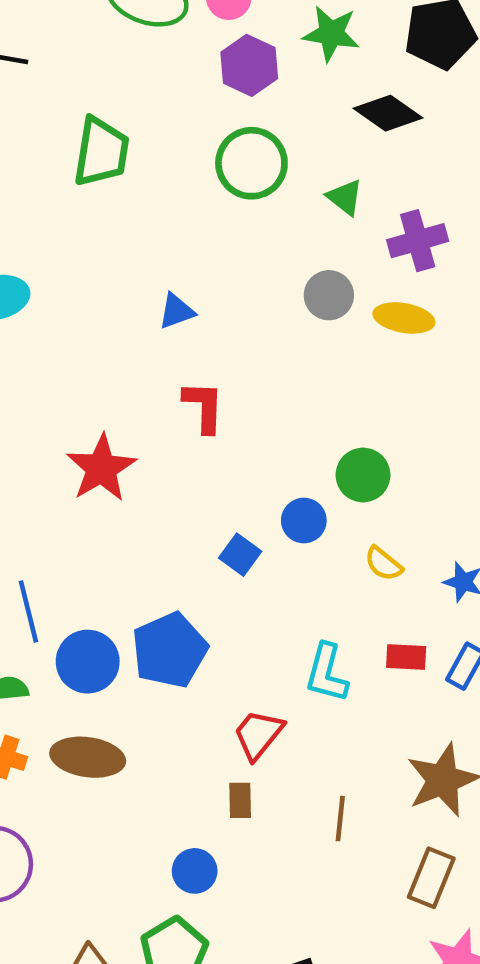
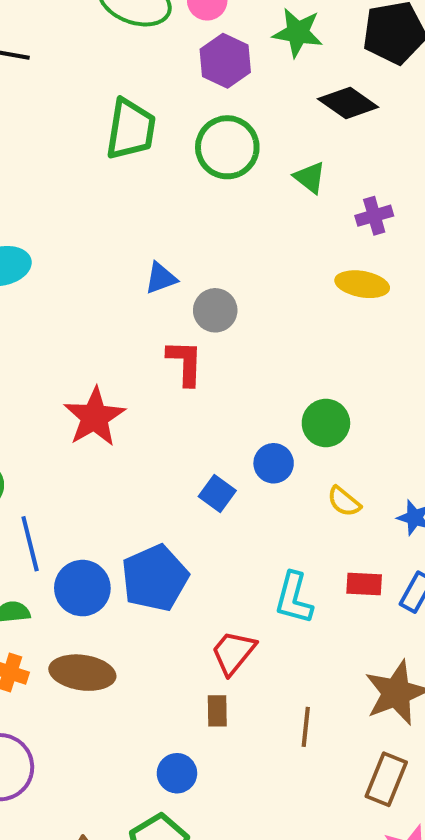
green trapezoid: (101, 152) -> (131, 129), moved
purple cross: (418, 241) -> (374, 216), size x0.7
gray circle: (329, 295) -> (215, 310), moved

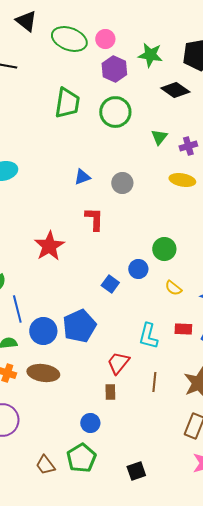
green triangle: (310, 177) -> (159, 137), moved, turned 30
gray circle: (215, 310) -> (122, 183), moved
brown line: (306, 727) -> (154, 382), moved

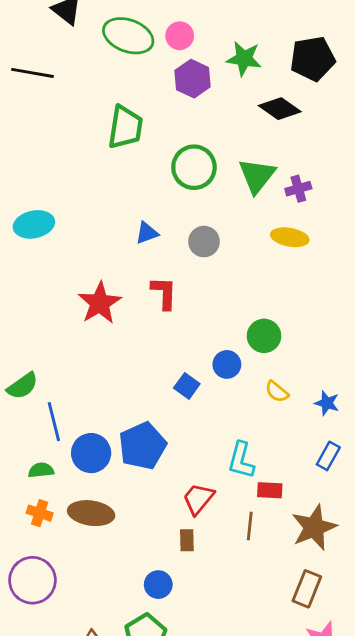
green circle: (115, 112) -> (194, 167), moved
green triangle: (159, 137) -> (257, 176), size x1.6
red star: (49, 246) -> (100, 303), moved
red rectangle: (183, 329) -> (270, 490), moved

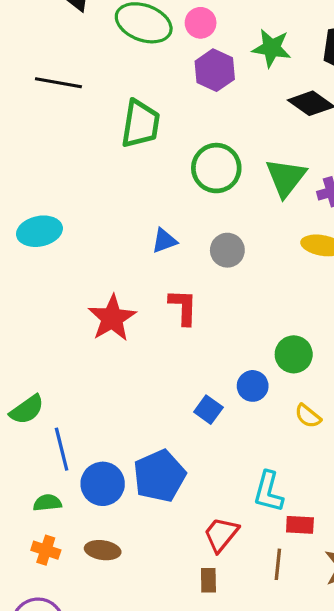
black line: (32, 73) -> (58, 83), moved
brown ellipse: (91, 513) -> (103, 550), size x0.7

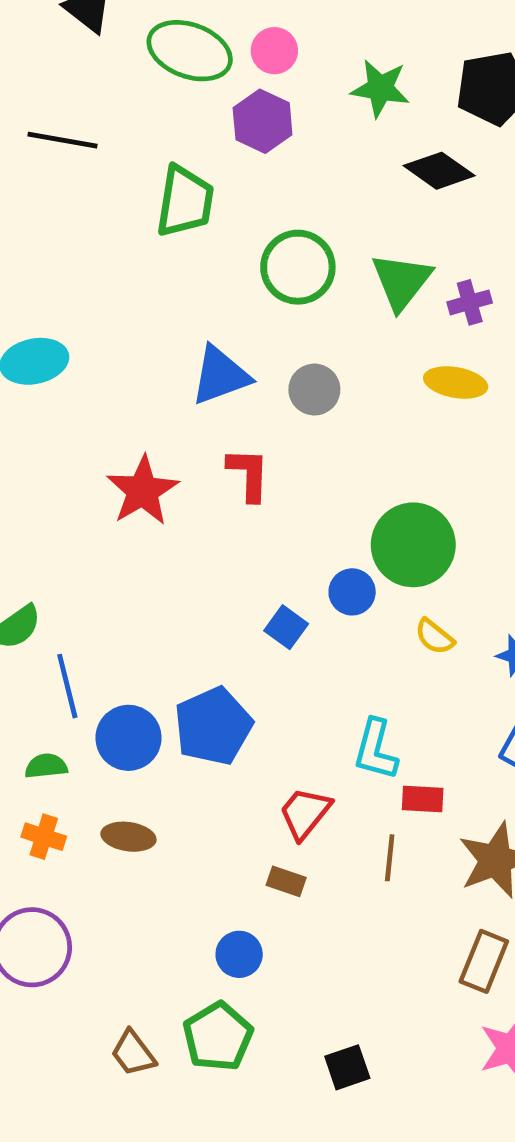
purple hexagon: (215, 70) -> (263, 121), moved
blue triangle: (164, 241) -> (220, 375), size x1.6
green circle: (294, 354) -> (413, 545), size x1.5
brown rectangle: (208, 580) -> (286, 881), turned -70

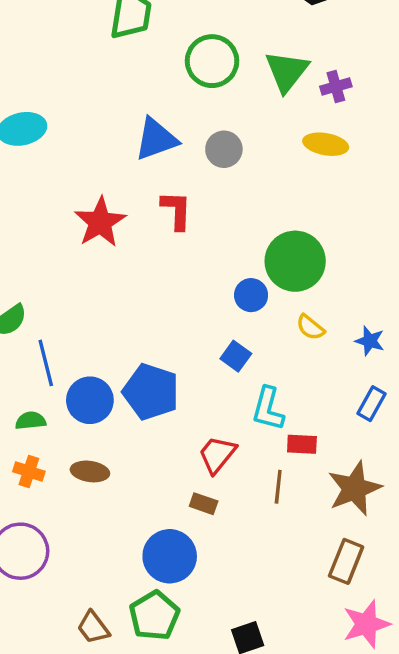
blue square: (286, 627) -> (236, 356), moved
blue pentagon: (213, 726) -> (151, 392), turned -30
blue circle: (239, 954) -> (170, 556), size x1.6

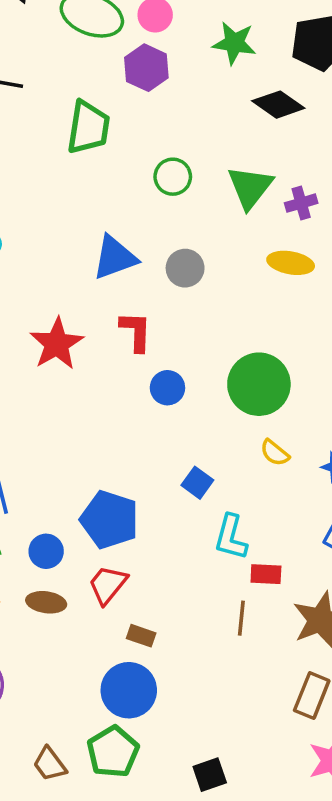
green circle: (212, 61) -> (173, 177), size x0.7
blue circle: (251, 295) -> (167, 388), moved
blue circle: (90, 400) -> (46, 551), moved, size x0.7
red trapezoid: (217, 455) -> (108, 585), moved
brown rectangle: (204, 504) -> (141, 636), moved

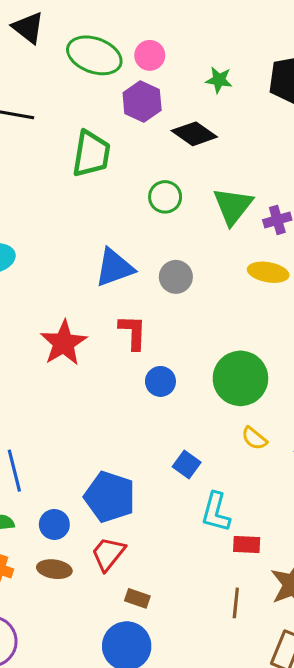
green star: (234, 43) -> (219, 80), size x0.7
black diamond: (278, 105) -> (194, 134), moved
brown line: (241, 618) -> (236, 603), moved

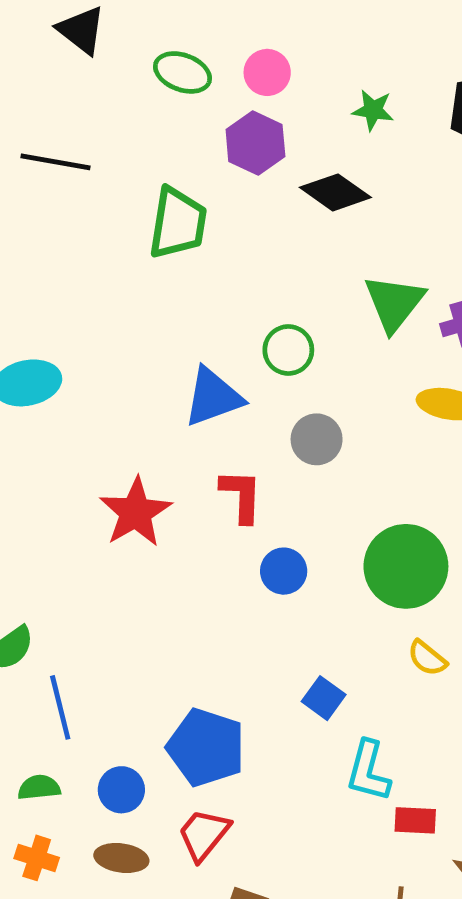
green ellipse: (94, 55) -> (183, 72), size x0.7
green circle: (165, 197) -> (288, 350), moved
gray circle: (176, 277) -> (317, 439), moved

